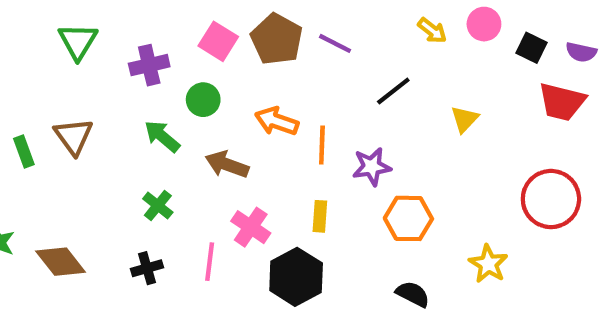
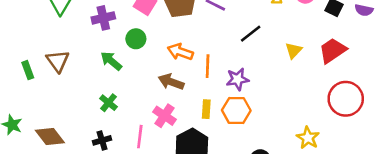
red trapezoid: (562, 102) -> (333, 51), moved, turned 132
brown arrow: (227, 164) -> (171, 82), moved
orange hexagon: (408, 218) -> (236, 110), moved

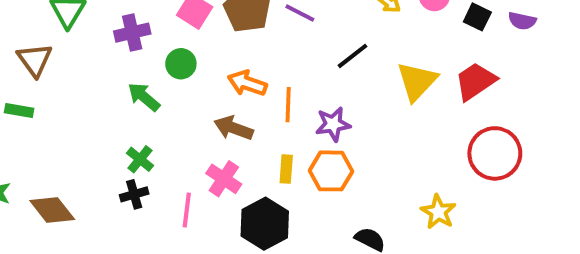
yellow triangle: (294, 51) -> (417, 81), size x1.6
brown triangle: (58, 61) -> (35, 60), moved
green rectangle: (28, 70) -> (19, 111), turned -60
black cross: (102, 140) -> (134, 194), moved

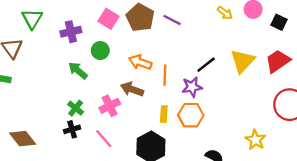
black line: (352, 56) -> (206, 65), moved
pink cross: (224, 179) -> (110, 106), moved, turned 30
pink line: (187, 210) -> (104, 139), turned -48

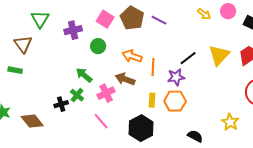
green arrow: (78, 71) -> (84, 75), moved
black cross: (72, 129) -> (61, 104), moved

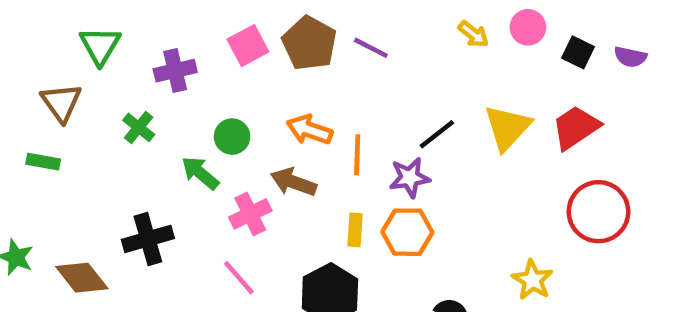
pink square: (105, 19) -> (248, 46), turned 30
green circle: (98, 46) -> (232, 137), moved
green cross: (77, 95) -> (139, 127), moved
black cross: (61, 104) -> (148, 239), size x1.5

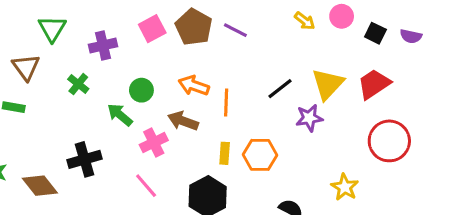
purple star: (410, 178) -> (309, 118), moved

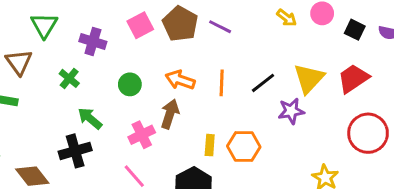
purple cross: (103, 46) -> (93, 41), turned 30
orange line: (226, 102) -> (222, 83), moved
green arrow: (120, 115) -> (90, 118), moved
brown arrow: (183, 121) -> (170, 114), turned 88

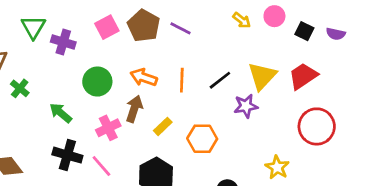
green triangle: (44, 25) -> (33, 27), moved
green cross: (69, 78) -> (20, 88), moved
green circle: (130, 84) -> (97, 82), size x1.4
yellow rectangle: (210, 145) -> (163, 126), moved, turned 42
black cross: (75, 151) -> (67, 155), moved, turned 32

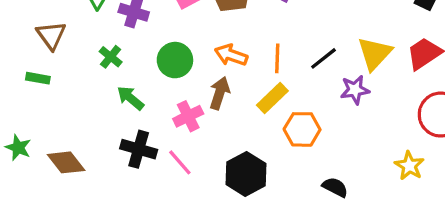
green cross: (20, 88) -> (111, 57), moved
yellow rectangle: (163, 126) -> (272, 98), moved, size x1.4
yellow star: (277, 167) -> (409, 166), moved

